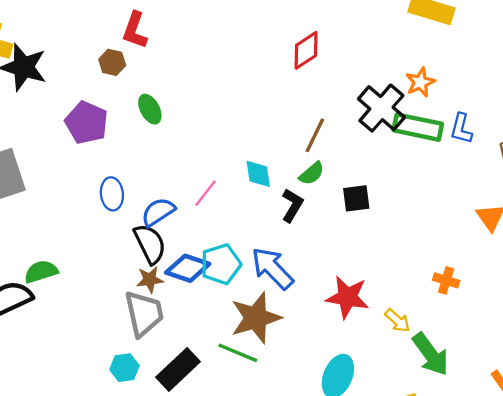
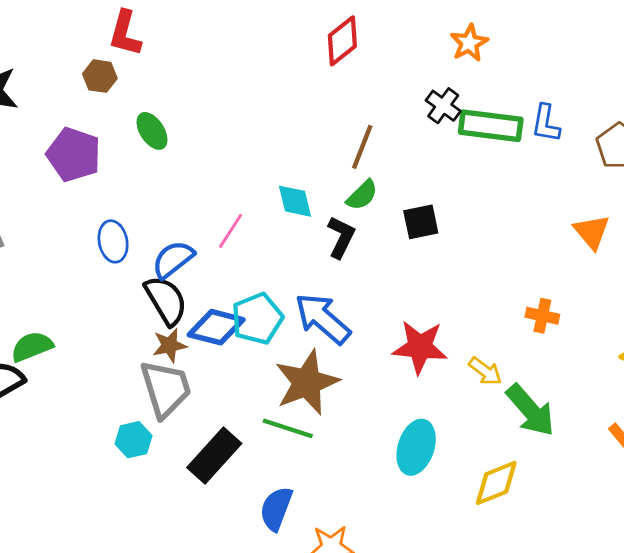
orange star: (420, 82) -> (469, 43), moved
black cross: (381, 108) -> (443, 106), size x0.6
cyan hexagon: (124, 368) -> (133, 440), moved

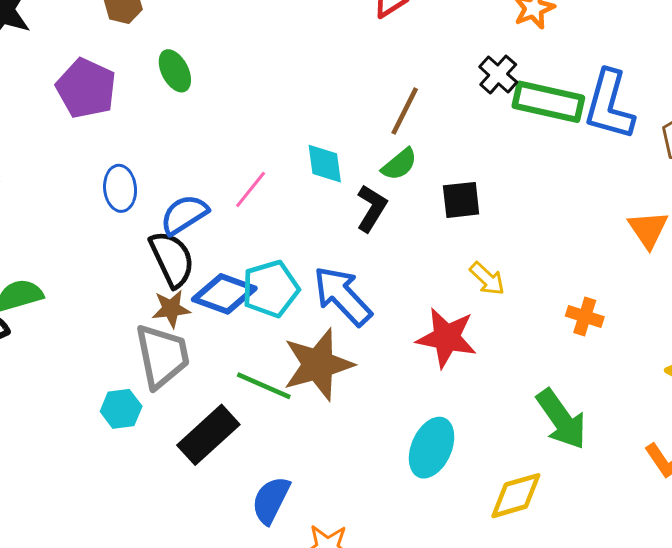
blue L-shape: (546, 123) -> (609, 105), size x1.6
yellow arrow: (485, 371) -> (487, 279), moved
green line: (288, 428) -> (264, 386), moved

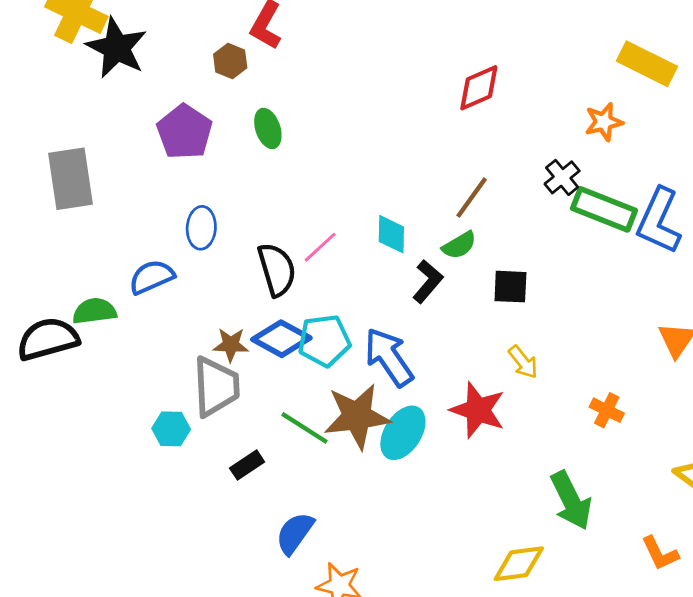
blue semicircle: (184, 215) -> (152, 277), moved
black semicircle: (172, 259) -> (277, 270), moved
black rectangle: (208, 435) -> (247, 465), size x0.6
cyan ellipse: (432, 448) -> (403, 433), moved

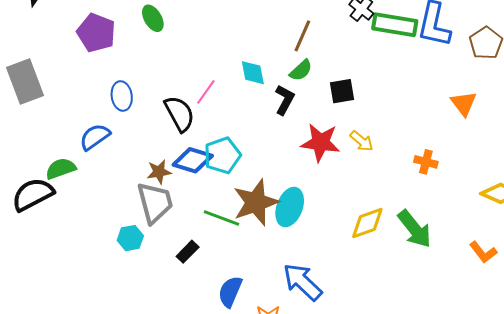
blue arrow: (389, 357) -> (303, 282), moved
red star: (478, 410) -> (320, 142), moved
yellow diamond: (519, 564) -> (367, 223), moved

